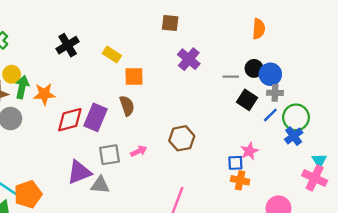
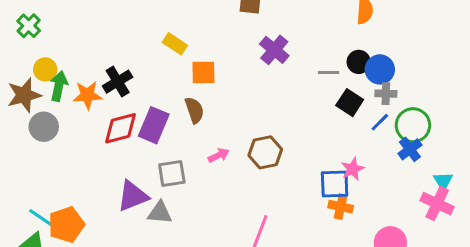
black cross: (68, 45) -> (118, 82), moved
pink arrow: (139, 151) -> (219, 155), moved
blue square: (235, 163) -> (335, 184), size x1.5

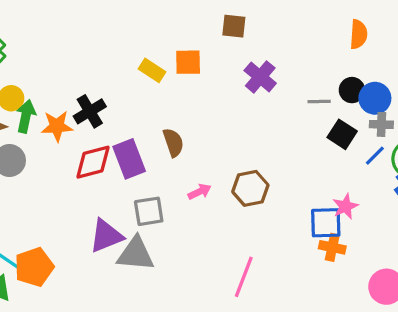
orange square: (203, 72) -> (188, 62), moved
purple rectangle: (154, 125) -> (129, 159), turned -44
gray triangle: (160, 213) -> (136, 254), size x1.4

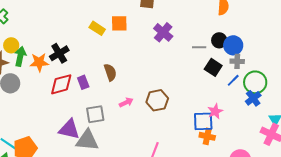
purple rectangle: (129, 159) -> (83, 82), size x0.6
purple triangle: (106, 236) -> (69, 129), turned 35

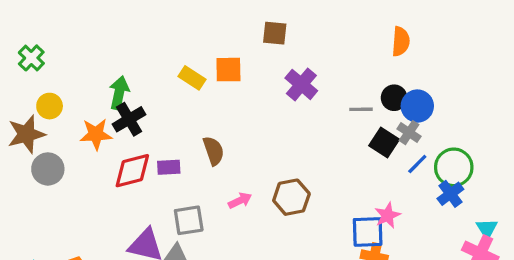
green arrow: (20, 56) -> (119, 93), moved
gray cross: (237, 61) -> (409, 133), moved, turned 32
purple rectangle: (83, 82) -> (169, 167), turned -72

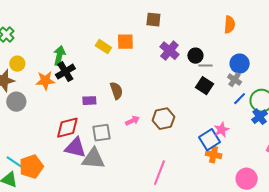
black circle: (394, 98) -> (195, 56), moved
black square: (384, 142) -> (205, 86), moved
red diamond: (132, 171) -> (67, 128), moved
blue square: (368, 232) -> (210, 140), turned -30

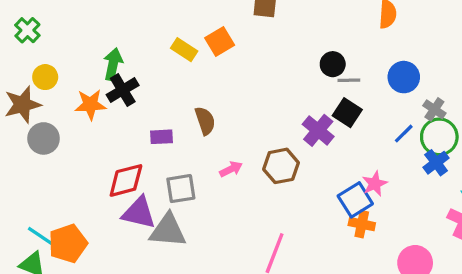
orange square: (125, 42) -> (220, 42), turned -30
purple cross: (169, 51) -> (318, 130), moved
gray cross: (235, 80) -> (434, 109), moved

